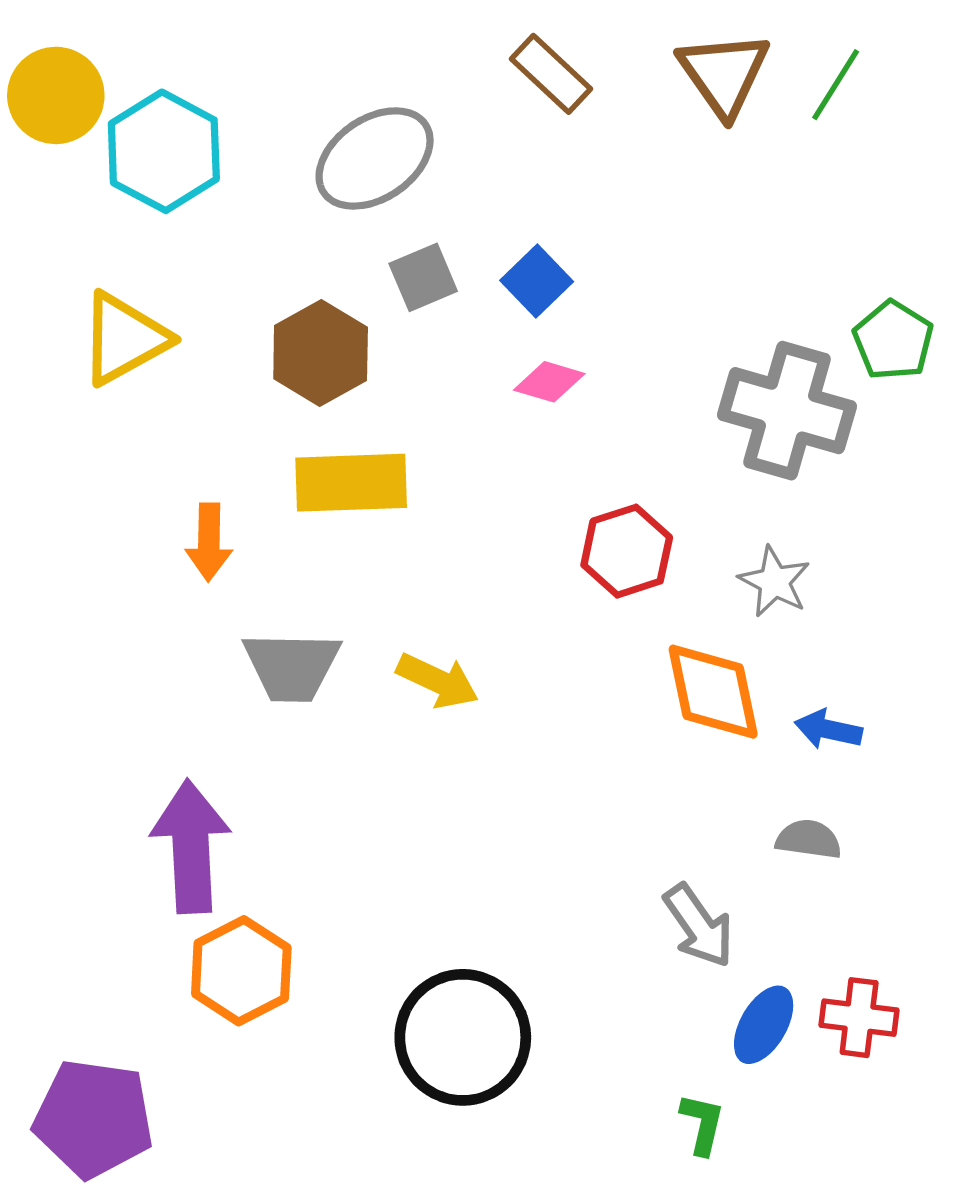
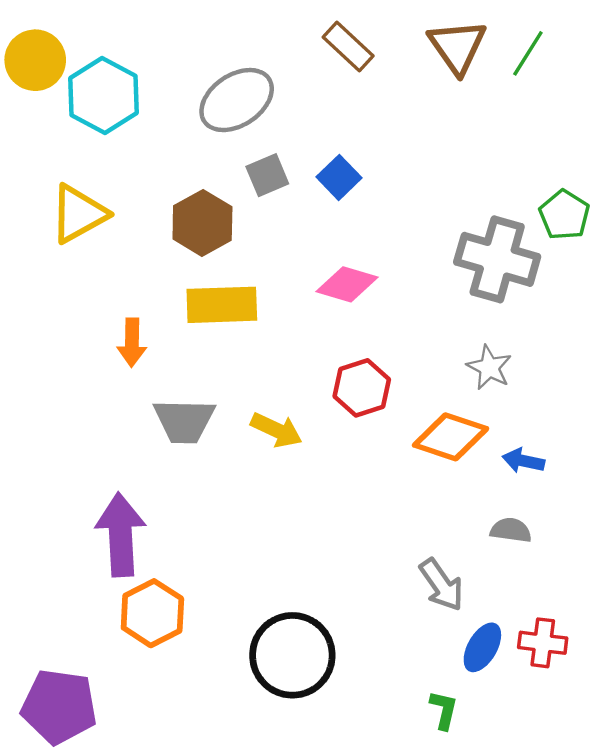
pink diamond: (549, 382) -> (347, 284), moved, size x1.4
red hexagon: (627, 551) -> (362, 388), moved
orange diamond: (713, 692) -> (451, 437), turned -60

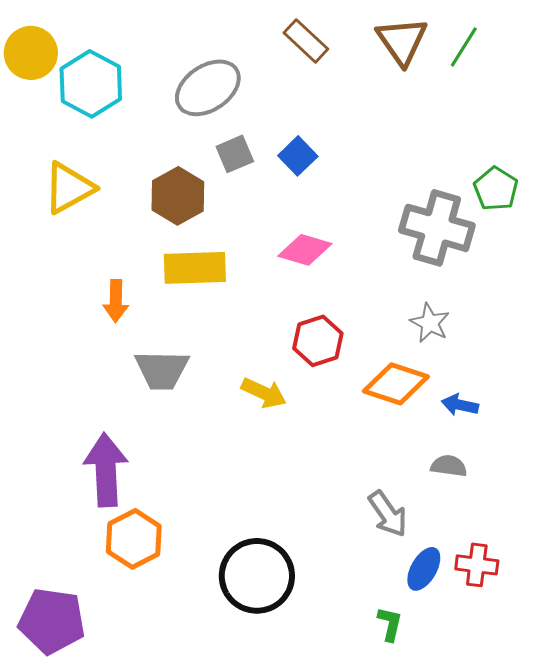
yellow arrow: (276, 430) -> (264, 393), moved

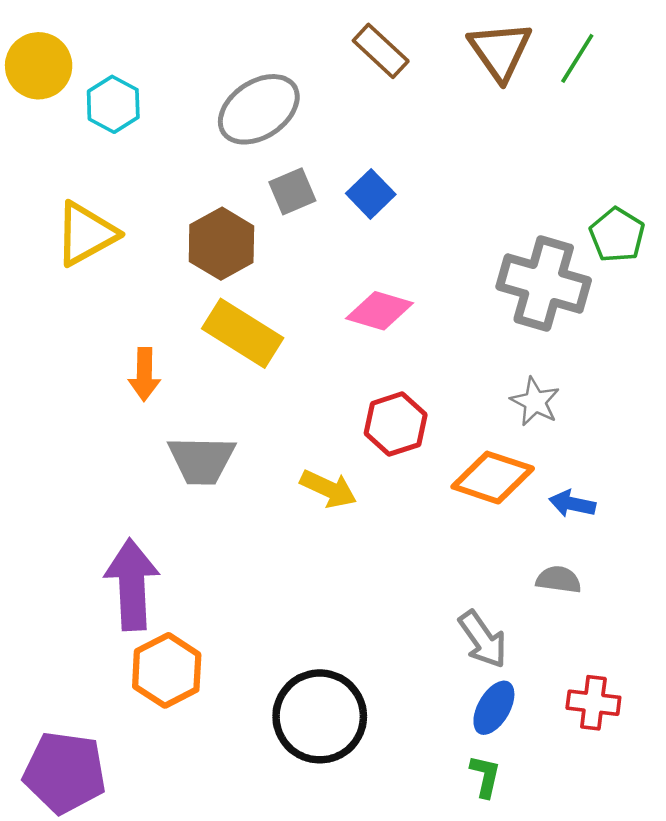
cyan hexagon: (91, 84) -> (113, 104), size x0.7
yellow rectangle: (195, 268) -> (243, 333), turned 34
blue ellipse: (424, 569) -> (494, 708), moved

